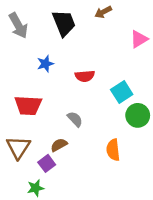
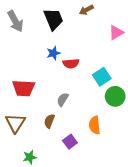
blue star: (45, 64) -> (53, 53), moved
gray semicircle: (75, 119) -> (63, 99), turned -104
brown semicircle: (59, 145) -> (49, 121), turned -40
purple square: (47, 163) -> (70, 142), moved

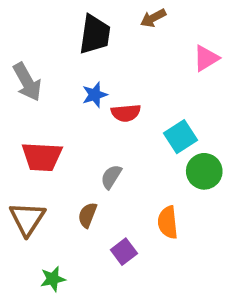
black trapezoid: (53, 19) -> (95, 34), turned 30
gray arrow: (15, 21) -> (27, 82), moved

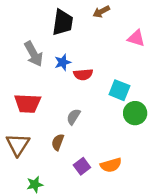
pink triangle: (206, 58) -> (136, 38), turned 48
gray arrow: (27, 82) -> (34, 54), moved
cyan square: (181, 137) -> (119, 90), turned -35
orange semicircle: (168, 222) -> (111, 165), moved, turned -100

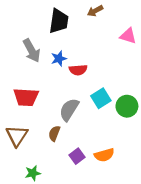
cyan square: (119, 90) -> (101, 98), moved, turned 36
gray semicircle: (73, 117) -> (69, 110), size x1.5

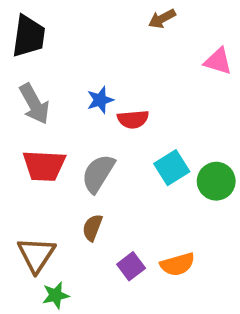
black trapezoid: (59, 21) -> (29, 36), moved
gray arrow: (32, 51) -> (34, 104), moved
gray semicircle: (69, 110) -> (98, 173), moved
brown triangle: (17, 136) -> (36, 255), moved

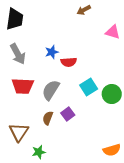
orange semicircle: (178, 264) -> (112, 150), moved
purple square: (131, 266) -> (68, 114), moved
green star: (56, 295) -> (39, 152), moved

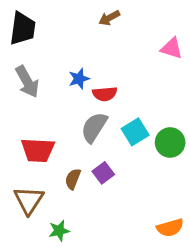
brown arrow: (84, 10) -> (109, 18), moved
red trapezoid: (23, 86) -> (38, 150), moved
gray semicircle: (51, 90) -> (94, 127), moved

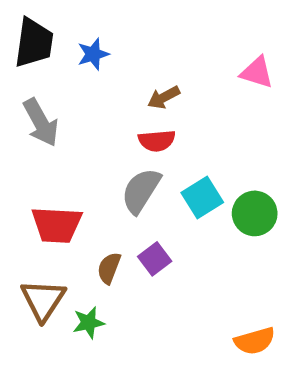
brown arrow: (109, 18) -> (164, 97), moved
blue star: (79, 79) -> (93, 54), moved
green star: (59, 231) -> (89, 323), moved

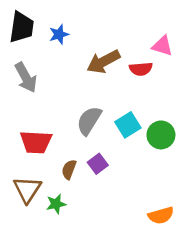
brown arrow: (164, 97) -> (103, 62), size x1.6
red semicircle: (157, 141) -> (141, 69), moved

